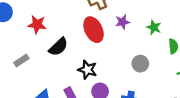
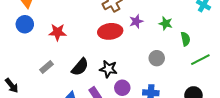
red ellipse: (94, 30) -> (110, 31), turned -65
black semicircle: (58, 47) -> (80, 67), moved

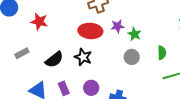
green star: (166, 23) -> (134, 34), moved
gray circle: (157, 58) -> (132, 57), moved
black star: (108, 69) -> (83, 57), moved

